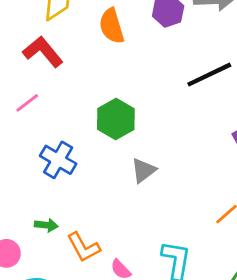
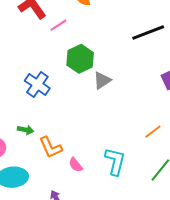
pink line: (27, 103) -> (58, 25), moved
gray triangle: (143, 170) -> (102, 80), moved

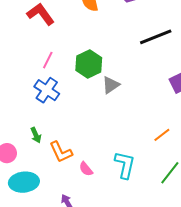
pink line: (58, 25) -> (48, 60), moved, turned -30
green arrow: (26, 130) -> (36, 135), turned 56

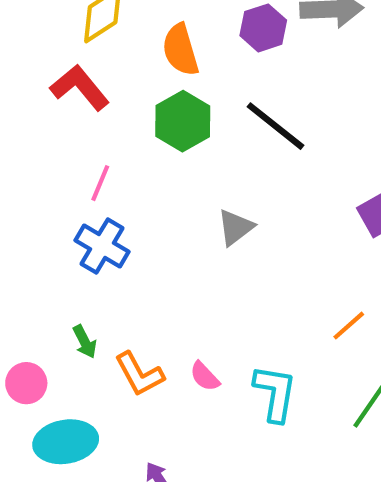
black line: (156, 37) -> (276, 126), moved, turned 64
green hexagon: (89, 64) -> (183, 121), moved
pink semicircle: (86, 169) -> (205, 376), moved

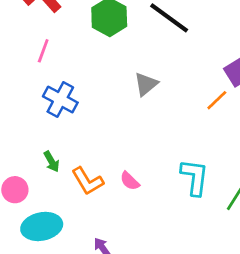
pink line: (100, 183) -> (43, 51), moved
orange line: (349, 326) -> (217, 100), moved
cyan L-shape: (275, 393) -> (195, 177), moved

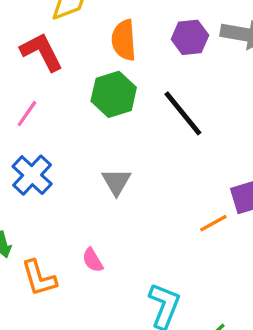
gray triangle: (146, 84) -> (116, 182), moved, turned -35
pink semicircle: (130, 181) -> (93, 260), moved

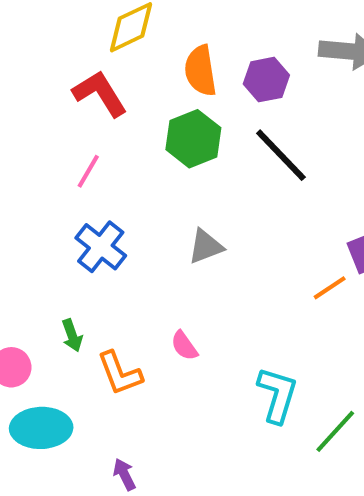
purple hexagon: (190, 37) -> (266, 80), moved
gray triangle: (116, 182) -> (206, 246), turned 44

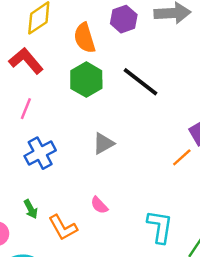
purple hexagon: (266, 80) -> (124, 19), moved
blue cross: (101, 247) -> (40, 153), turned 32

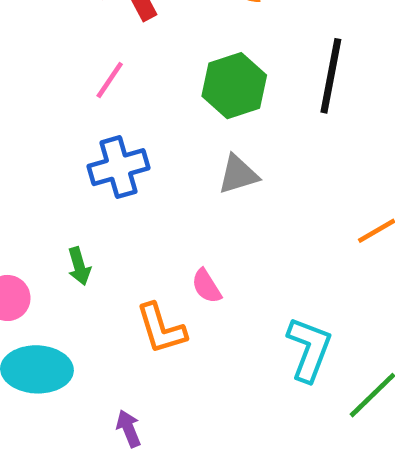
green hexagon: (86, 80) -> (234, 86), moved
black line: (141, 82) -> (331, 76), turned 51
orange L-shape: (63, 228) -> (161, 329), moved

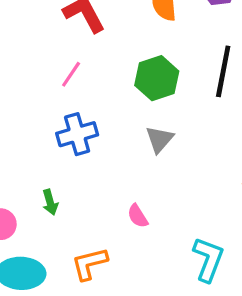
gray triangle: (238, 174) -> (159, 139), turned -32
orange L-shape: (161, 329) -> (89, 264), moved, turned 93

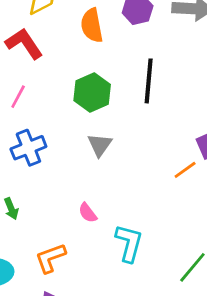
cyan L-shape: (208, 259) -> (129, 243), moved

